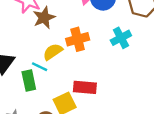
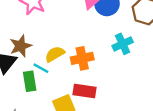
brown star: (44, 18) -> (21, 46), moved
orange cross: (78, 39) -> (82, 58), moved

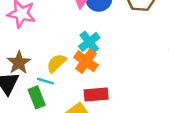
cyan cross: (123, 44) -> (89, 42), moved
orange cross: (82, 58) -> (86, 61), turned -30

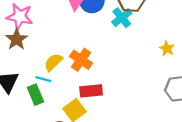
cyan cross: (89, 42) -> (122, 18), moved
brown star: (19, 63) -> (17, 39), moved

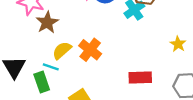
brown star: (17, 39) -> (47, 22), moved
red rectangle: (91, 91) -> (140, 78), moved

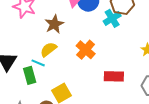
brown star: (47, 22) -> (54, 24), moved
orange cross: (90, 50) -> (86, 50), moved

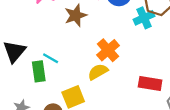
yellow semicircle: (49, 49) -> (98, 72), moved
red rectangle: (114, 76) -> (150, 83), moved

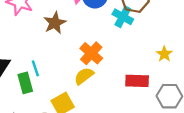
cyan cross: (144, 18) -> (123, 17), turned -30
cyan line: (51, 58) -> (35, 68), turned 49

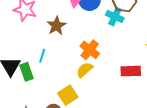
cyan line: (35, 68) -> (42, 56), moved, turned 40
green rectangle: (25, 83) -> (26, 72), moved

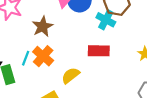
orange cross: (90, 50) -> (43, 56), moved
red rectangle: (131, 71) -> (99, 51), moved

